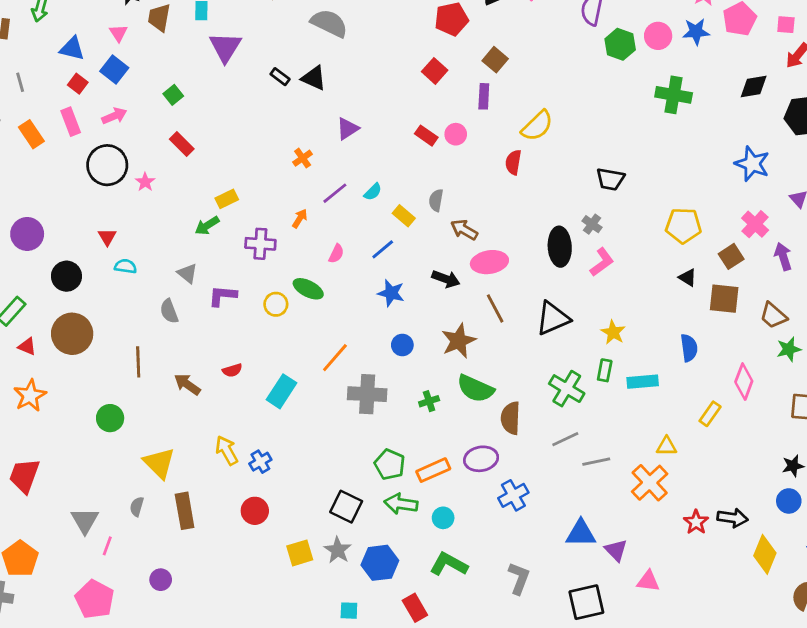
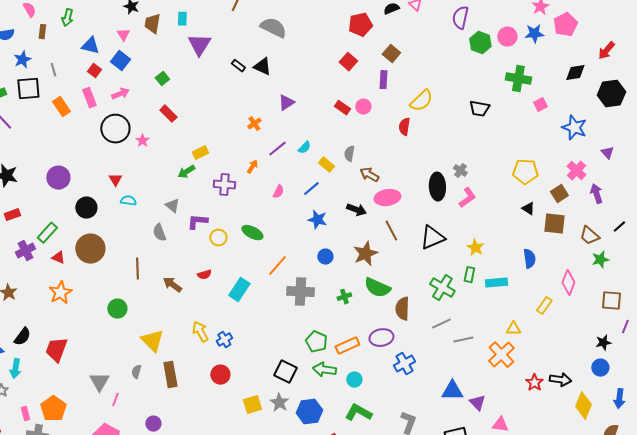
pink square: (786, 25) -> (540, 105), moved, turned -32
black trapezoid: (610, 179) -> (479, 109), moved
green ellipse: (308, 289) -> (252, 233), moved
yellow circle: (276, 304) -> (218, 238), moved

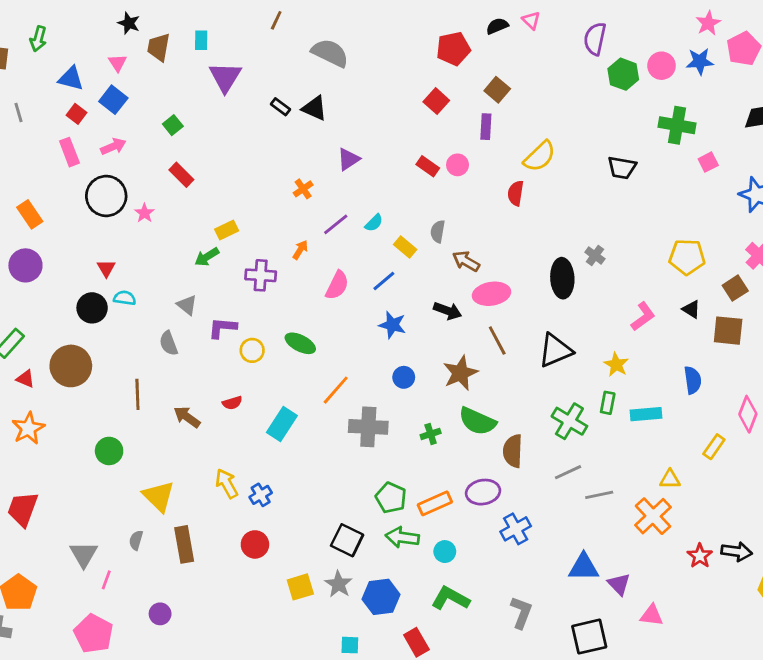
orange rectangle: (61, 107) -> (30, 214), moved
pink semicircle: (278, 192) -> (337, 285), size x1.5
pink L-shape: (467, 198) -> (643, 316), moved
black circle: (86, 208) -> (92, 308), moved

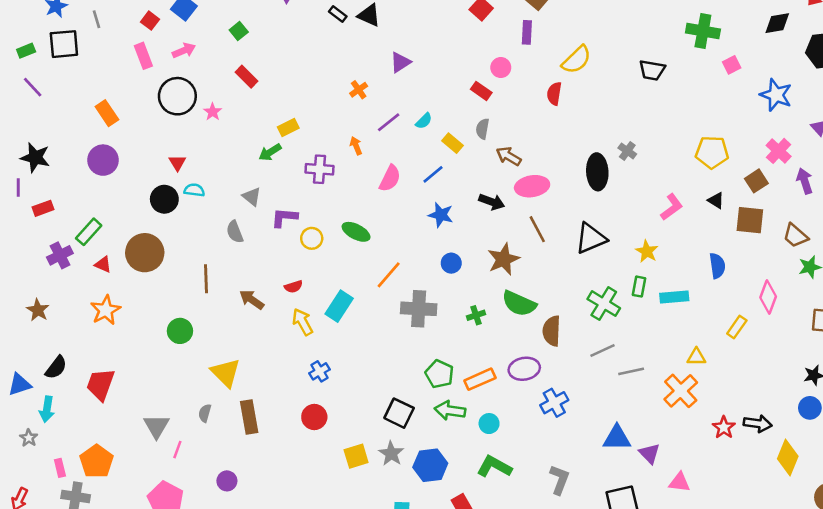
red rectangle: (428, 166) -> (481, 91), moved
orange arrow: (300, 250) -> (356, 146), turned -54
yellow arrow: (227, 484) -> (303, 322), moved

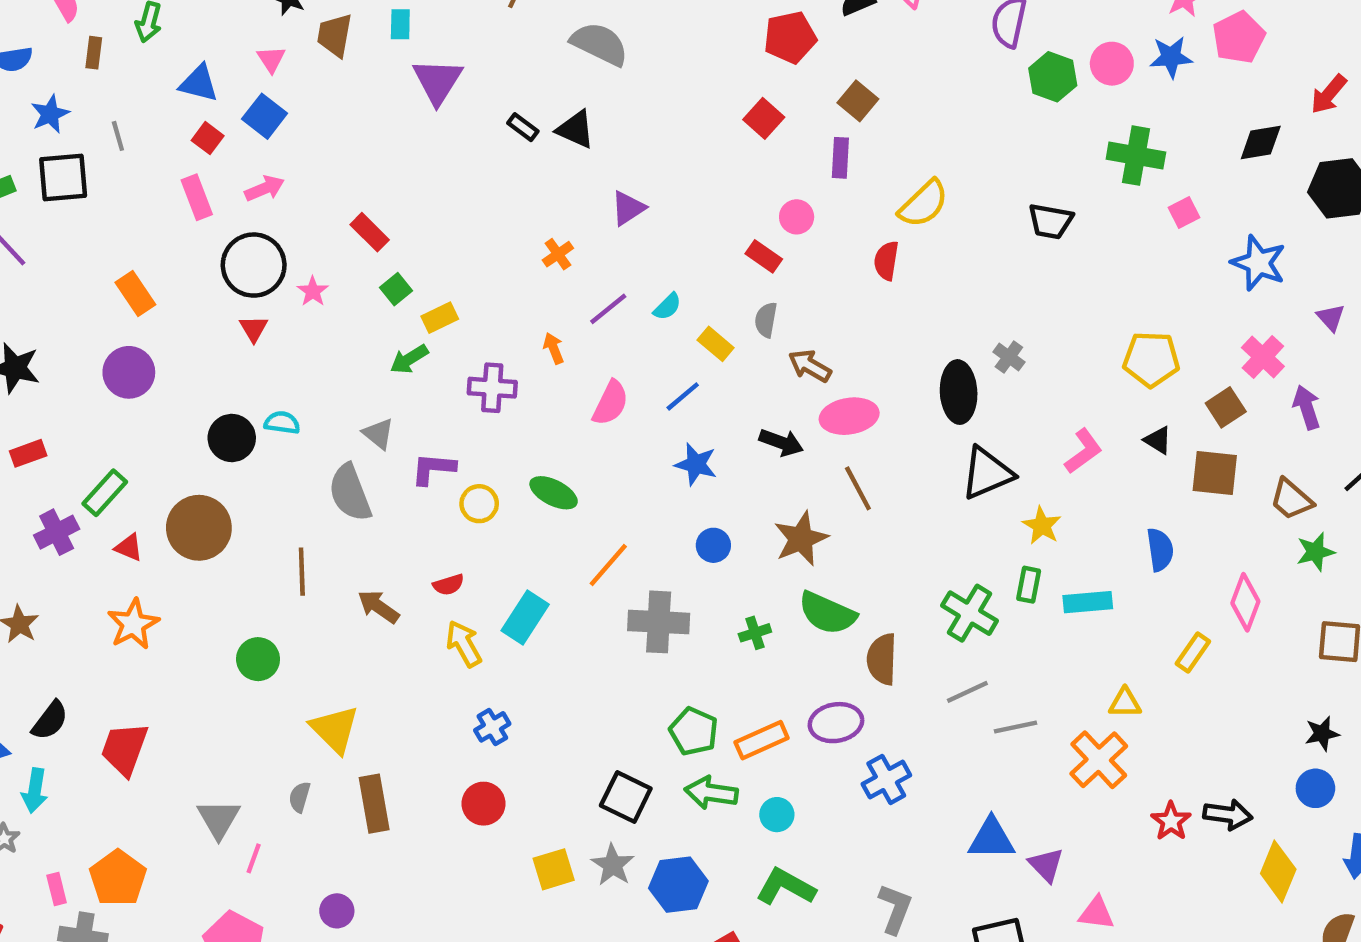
green square: (239, 31) -> (396, 289), moved
red triangle: (177, 163) -> (254, 329), moved
gray semicircle: (235, 232) -> (350, 493), size x1.5
black triangle: (591, 238) -> (987, 473), moved

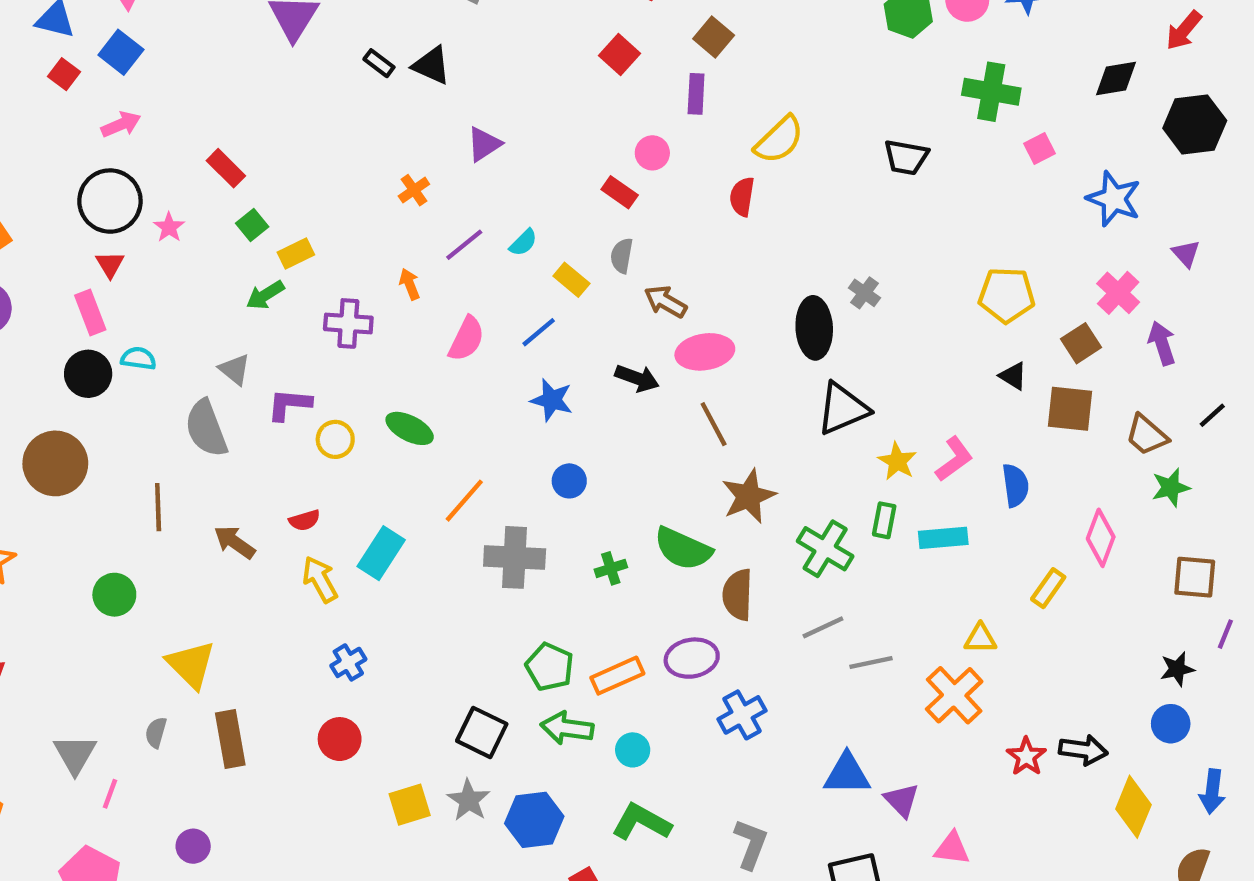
pink rectangle: (197, 197) -> (90, 313), moved
pink L-shape: (1083, 451) -> (954, 459), moved
brown star: (801, 539) -> (749, 496), moved

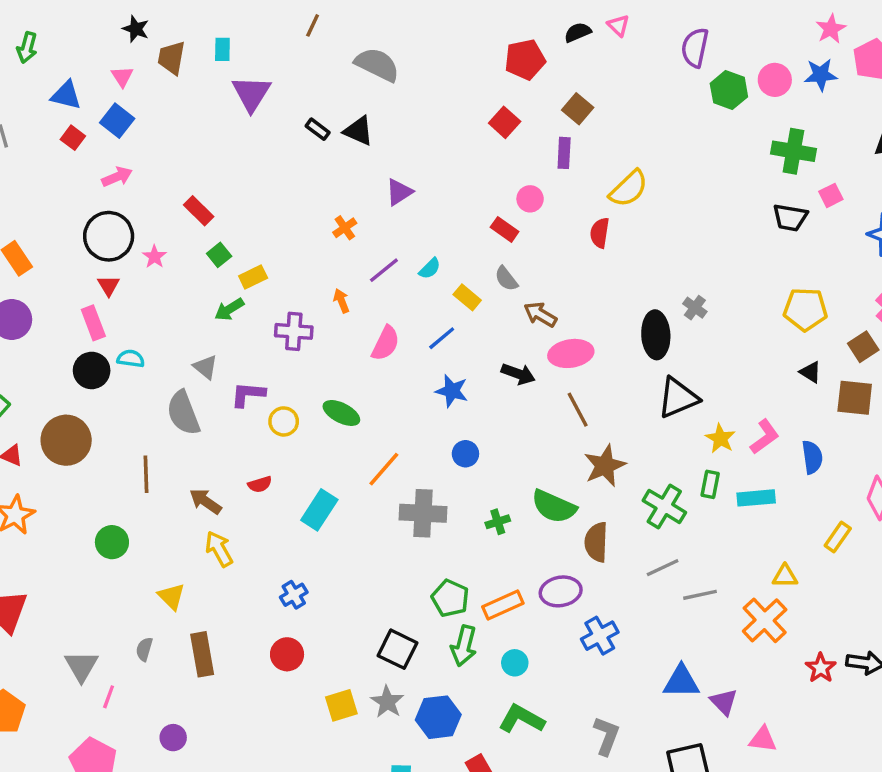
black trapezoid: (906, 157) -> (790, 218), moved
gray semicircle: (622, 256) -> (506, 279), turned -48
yellow arrow: (320, 579) -> (219, 549), moved
yellow triangle: (191, 665) -> (171, 597), size x0.7
green arrow: (567, 728) -> (464, 646), turned -84

